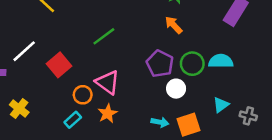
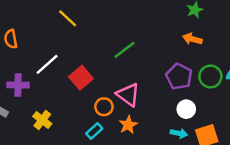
orange arrow: (174, 25) -> (192, 39), turned -30
white circle: (176, 89) -> (186, 109), moved

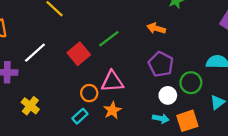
orange arrow: (192, 39) -> (156, 28), moved
green circle: (210, 76) -> (191, 83), moved
red square: (81, 78) -> (79, 54), moved
pink triangle: (128, 95) -> (112, 82), turned -40

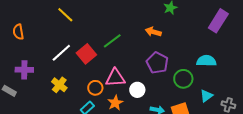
white line: (35, 53) -> (61, 53), moved
white circle: (168, 95) -> (137, 90), moved
yellow cross: (30, 106) -> (59, 85), moved

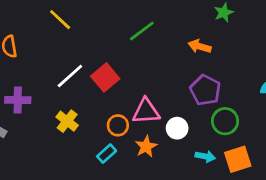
yellow line: (65, 15) -> (60, 20), moved
green line: (112, 41) -> (142, 31), moved
green circle: (183, 79) -> (225, 121), moved

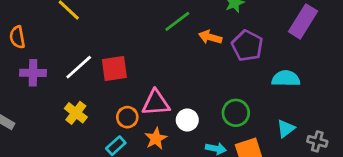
green line: (142, 31) -> (177, 21), moved
red square: (105, 77) -> (114, 69), turned 32
purple pentagon: (205, 90) -> (247, 46), moved
purple cross: (18, 100) -> (33, 73), moved

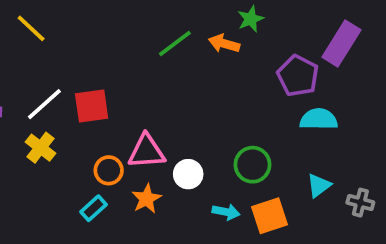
orange arrow: (210, 37) -> (224, 44), moved
purple pentagon: (247, 46) -> (298, 76), moved
yellow cross: (76, 113) -> (41, 148), moved

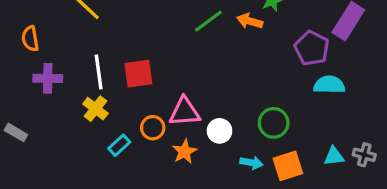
white line: (44, 104) -> (99, 72), turned -56
cyan triangle: (319, 185) -> (334, 156), moved, turned 30
cyan rectangle: (94, 208) -> (119, 145), moved

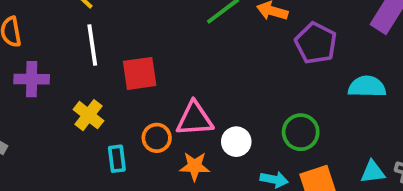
purple pentagon: (312, 48) -> (316, 43), moved
white line: (99, 72) -> (92, 45), moved
cyan rectangle: (119, 145) -> (117, 159), turned -55
orange star: (185, 152) -> (195, 166), turned 30

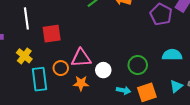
purple pentagon: (316, 43) -> (161, 14), moved
cyan semicircle: (367, 87) -> (172, 55), moved
cyan rectangle: (117, 159) -> (39, 79), size x1.6
cyan triangle: (373, 172) -> (176, 86), turned -32

